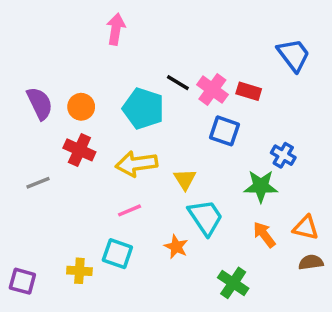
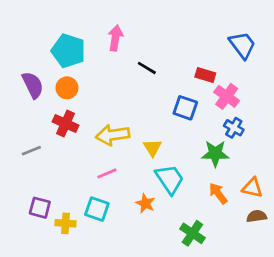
pink arrow: (116, 29) -> (115, 38), moved
pink cross: (212, 90) -> (227, 96), moved
cyan pentagon: (143, 109) -> (68, 51), moved
purple square: (22, 281) -> (40, 208), moved

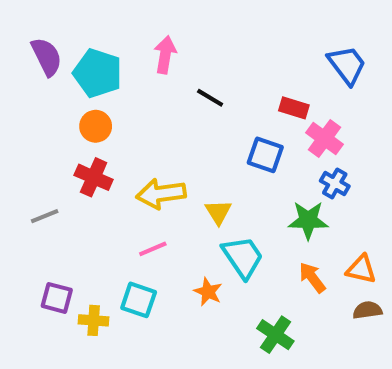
purple semicircle: (33, 85) -> (47, 57), moved

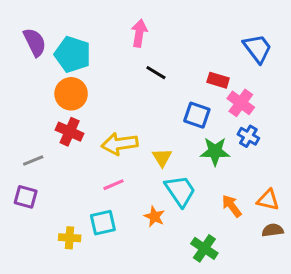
pink arrow: (165, 55) -> (139, 33), moved
orange circle: (96, 126) -> (71, 94), size x1.4
green star: (308, 220) -> (215, 151), moved
purple square: (57, 298) -> (26, 197), moved
cyan square: (139, 300) -> (103, 223), turned -32

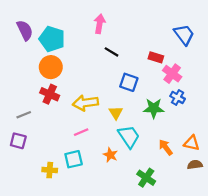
blue square: (197, 115) -> (129, 82), moved

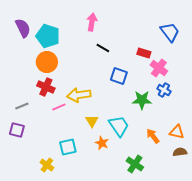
yellow triangle: (116, 113) -> (92, 121), moved
pink line: (81, 132) -> (59, 107), moved
yellow cross: (50, 170) -> (47, 165), moved, turned 32

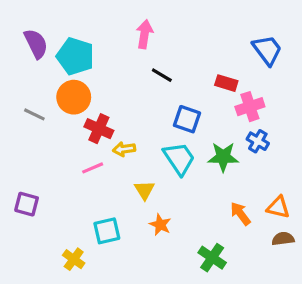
pink cross: (159, 68) -> (250, 107), turned 36
red cross: (46, 87) -> (99, 129), moved
yellow arrow: (79, 95) -> (124, 149), size x0.6
gray line: (22, 106) -> (34, 114), moved, turned 48
cyan trapezoid: (119, 126) -> (179, 159), moved

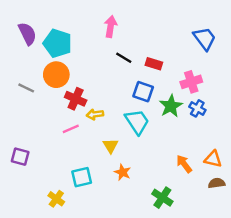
red rectangle: (226, 83) -> (154, 64), moved
green star: (223, 157) -> (171, 106), moved, turned -30

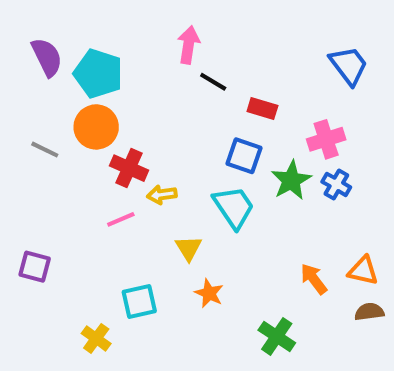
black line: (124, 58) -> (213, 82), moved

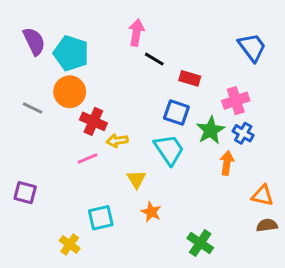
orange arrow: (314, 279) -> (227, 163), moved, turned 45

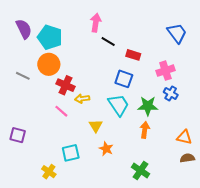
green star: (211, 130) -> (148, 106), moved, turned 30
pink line: (87, 158) -> (61, 111), turned 64
orange arrow: (227, 163) -> (145, 130), moved

